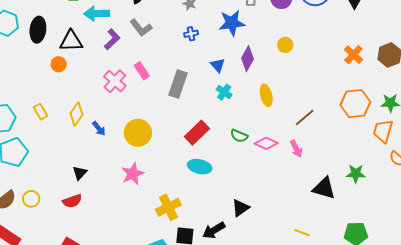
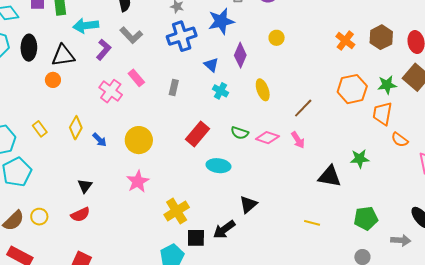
blue cross: (191, 34) -> (182, 36), size x2.0
gray rectangle: (178, 84) -> (174, 87), size x0.6
cyan ellipse: (200, 167) -> (218, 166), moved

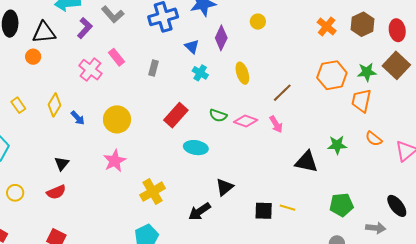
orange semicircle: (400, 140) -> (374, 139), moved
black square: (196, 238) -> (264, 211), moved

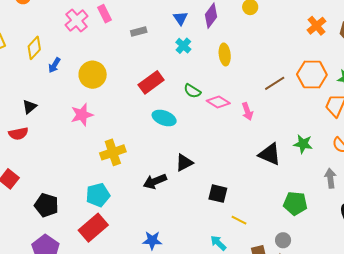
gray rectangle: (154, 68) -> (139, 32), turned 49
brown line: (282, 93) -> (275, 83), moved
blue arrow: (78, 118) -> (54, 65), turned 63
yellow line: (288, 208) -> (239, 220), moved
gray arrow: (376, 228) -> (330, 178), moved, turned -114

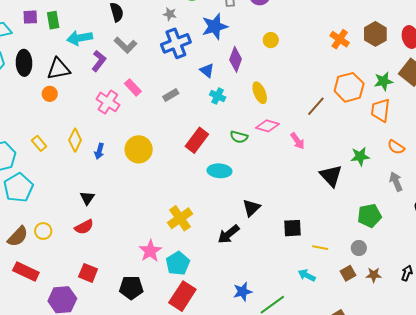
pink diamond: (218, 102) -> (267, 126), moved
pink star: (82, 115) -> (150, 251), moved
black triangle: (270, 154) -> (331, 176), turned 40
gray circle: (283, 240) -> (359, 248), moved

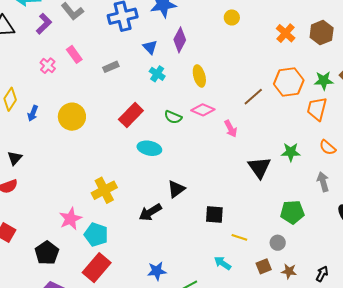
yellow circle: (271, 40) -> (232, 17), moved
pink cross: (108, 102) -> (48, 66), size x0.7
cyan pentagon: (178, 263) -> (96, 235), turned -30
black pentagon: (131, 288) -> (47, 253), turned 30

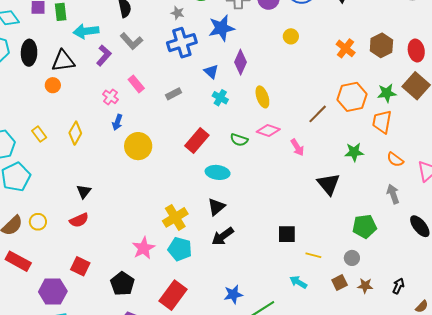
blue arrow: (33, 113) -> (117, 122), moved
green star: (291, 152) -> (354, 152), moved
black triangle: (176, 189) -> (216, 207), moved
cyan pentagon: (96, 235) -> (180, 249), moved

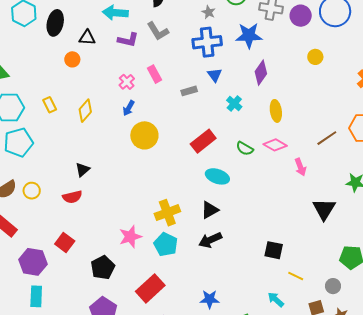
purple L-shape: (104, 55) -> (128, 40), turned 50
black triangle: (63, 61) -> (87, 38), size x0.7
blue triangle: (211, 71) -> (215, 75), moved

